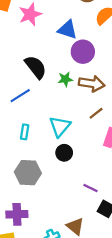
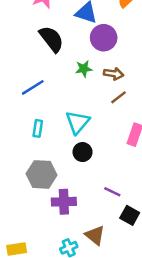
black semicircle: (36, 67) -> (51, 39), moved
brown arrow: (92, 84) -> (114, 74), size x0.7
brown line: (96, 113) -> (119, 97), moved
purple cross: (17, 214) -> (64, 202), moved

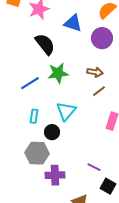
purple circle: (104, 38) -> (102, 38), moved
green star: (84, 69) -> (58, 73), moved, size x1.5
black circle: (83, 152) -> (52, 132), moved

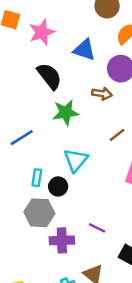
brown arrow: (95, 72) -> (102, 94), moved
blue line: (30, 83) -> (22, 138), moved
cyan rectangle: (34, 116) -> (37, 178), moved
purple line: (94, 167) -> (97, 228), moved

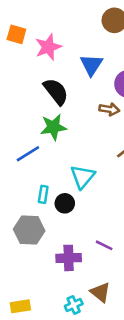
blue triangle: (84, 50) -> (91, 65), turned 45
green star: (66, 112) -> (53, 127), moved
gray hexagon: (39, 213) -> (29, 230), moved

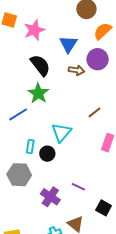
brown arrow: (109, 109) -> (76, 70), moved
green star: (53, 127) -> (38, 93), turned -30
purple cross: (69, 258) -> (50, 197), turned 36

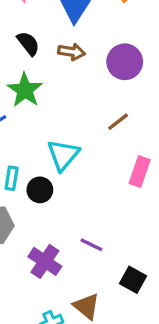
purple circle: (98, 59) -> (125, 62), moved
black semicircle: (40, 65) -> (28, 43), size x0.7
brown arrow: (76, 70) -> (71, 52), moved

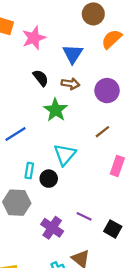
green star: (25, 90) -> (56, 110), moved
black square: (133, 280) -> (113, 229), moved

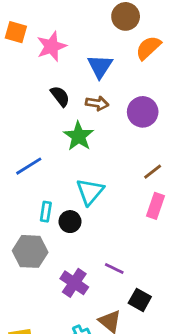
brown line: (102, 132) -> (153, 172), moved
black square: (113, 229) -> (140, 300), moved

